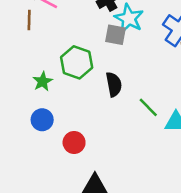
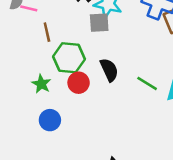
brown line: (29, 20) -> (47, 32), moved
red circle: (74, 142) -> (79, 83), moved

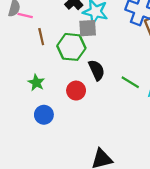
green hexagon: (69, 58) -> (71, 47), moved
red circle: (79, 83) -> (76, 91), moved

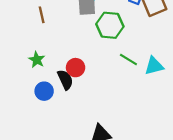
green hexagon: (71, 47) -> (110, 25), moved
black semicircle: (97, 70) -> (65, 80), moved

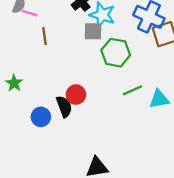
green star: (37, 60) -> (14, 83), moved
green line: (128, 60) -> (132, 90), turned -60

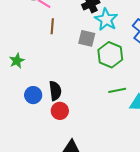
gray square: (93, 31) -> (87, 38), moved
red circle: (76, 95) -> (60, 111), moved

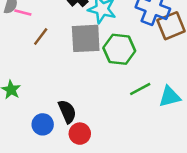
brown line: (52, 26) -> (41, 36), turned 49
gray square: (87, 38) -> (86, 38), size x1.5

